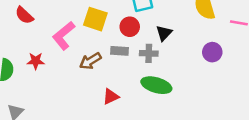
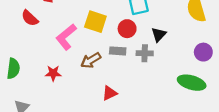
red star: (36, 61) -> (53, 73), moved
green ellipse: (156, 85) -> (192, 83), moved

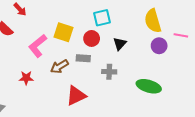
purple circle: (203, 52) -> (159, 46), moved
gray cross: (145, 53) -> (109, 72), moved
red triangle: (110, 93) -> (76, 96), size x1.5

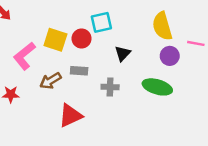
red circle: (92, 38) -> (82, 39), moved
green ellipse: (149, 86) -> (157, 87), moved

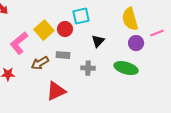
yellow square: (55, 40) -> (44, 30), turned 30
pink line: (196, 43) -> (157, 33), turned -32

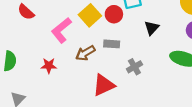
gray cross: (88, 68) -> (134, 67), moved, turned -32

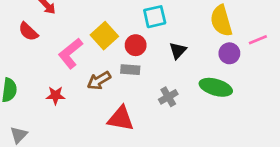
red circle: (114, 14) -> (136, 45), moved
gray cross: (134, 67) -> (168, 97), moved
red triangle: (104, 85) -> (121, 119), turned 35

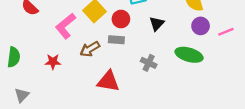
pink line: (258, 40) -> (226, 32), moved
gray cross: (168, 97) -> (149, 63), turned -35

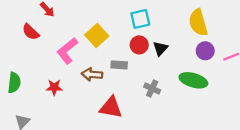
red circle: (121, 19) -> (139, 45), moved
brown arrow: (90, 49) -> (92, 74), turned 36

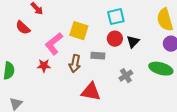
yellow square: (97, 35) -> (79, 31), turned -30
brown arrow: (92, 74) -> (75, 64), turned -84
red star: (54, 87) -> (44, 66), moved
gray cross: (152, 89) -> (126, 76), turned 32

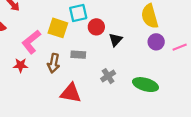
cyan square: (116, 17) -> (78, 13), moved
red circle: (115, 39) -> (96, 27), moved
green ellipse: (161, 69) -> (145, 85), moved

